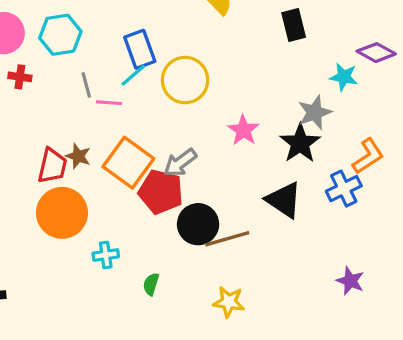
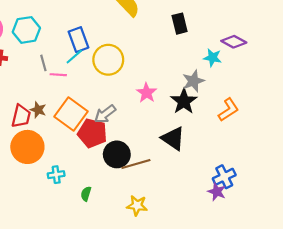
blue cross: (344, 189) -> (224, 177), moved

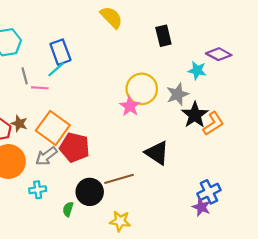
yellow circle: (108, 60) -> (142, 89), moved
black star: (184, 101) -> (195, 115), moved
gray arrow: (105, 114) -> (46, 156), moved
black circle: (117, 154) -> (90, 192), moved

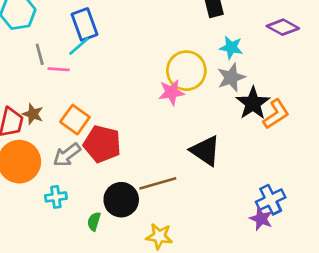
cyan star: (197, 70) -> (231, 48), moved
pink star: (130, 106) -> (171, 92), turned 30
orange square: (53, 128) -> (75, 120), size x0.7

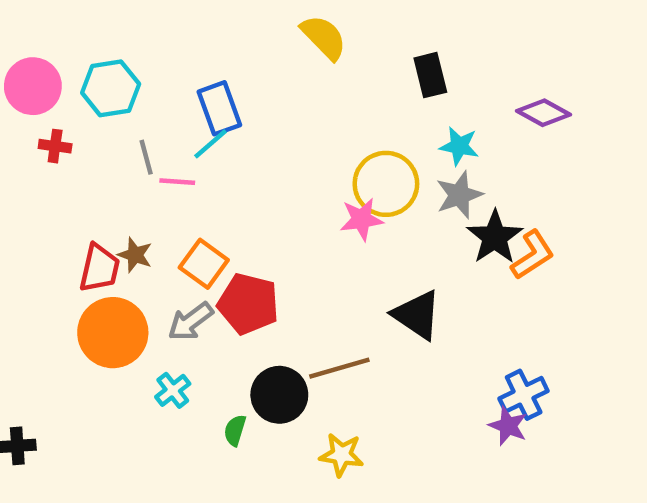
cyan cross: (56, 197) -> (173, 390), turned -30

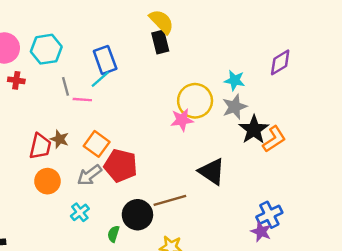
black rectangle: (430, 75) -> (160, 42), moved
purple diamond: (544, 113) -> (280, 62), turned -60
orange circle: (113, 333) -> (47, 181), size x0.7

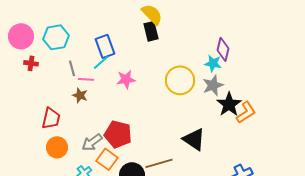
purple diamond: (280, 62) -> (223, 49), moved, turned -45
pink star: (182, 120) -> (126, 79), moved
brown star: (59, 139) -> (80, 95), moved
orange square: (97, 144) -> (107, 159), moved

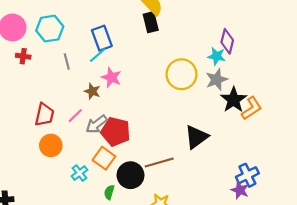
pink line: (86, 79) -> (75, 116), moved, turned -49
pink star: (126, 79) -> (111, 77), moved, turned 30
brown star: (80, 95) -> (92, 91), moved
black triangle: (194, 139) -> (196, 137), turned 50
gray arrow: (92, 142) -> (96, 124), moved

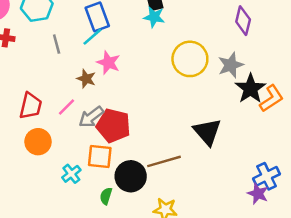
cyan star: (217, 56) -> (154, 17), moved
black triangle: (196, 137) -> (207, 132), turned -35
orange square: (104, 158) -> (100, 157), turned -30

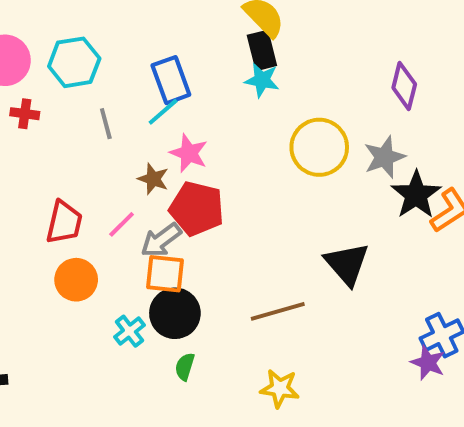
red pentagon: (113, 126) -> (197, 209), moved
orange square: (100, 157) -> (165, 274), moved
black circle: (131, 176) -> (175, 313), moved

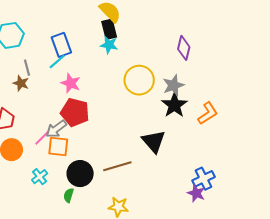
brown star: (153, 179) -> (21, 83), moved
black star: (416, 195) -> (174, 105), moved
pink line: (122, 224) -> (42, 138), moved
black circle: (175, 313) -> (80, 174), moved

